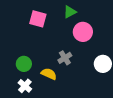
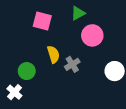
yellow semicircle: (49, 74) -> (53, 54), moved, turned 49
white cross: (25, 86) -> (14, 92), moved

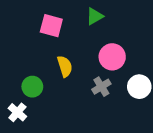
pink circle: (92, 35) -> (112, 57), moved
gray cross: (72, 64) -> (101, 87), moved

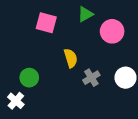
pink circle: (112, 57) -> (112, 31), moved
yellow semicircle: (65, 66) -> (71, 58), moved

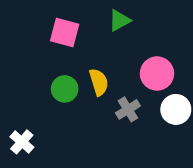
pink circle: (112, 31) -> (157, 74), moved
green circle: (29, 78) -> (65, 89), moved

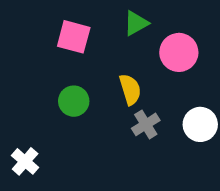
pink circle: (157, 74) -> (179, 52), moved
yellow semicircle: (99, 82) -> (130, 89), moved

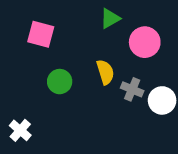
pink square: (74, 37) -> (41, 34), moved
gray cross: (146, 124) -> (132, 89), moved, turned -35

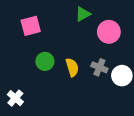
pink square: (41, 34) -> (31, 26), turned -30
yellow semicircle: (105, 72) -> (72, 67), moved

